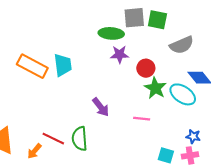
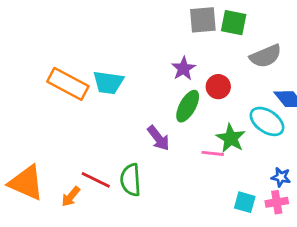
green ellipse: (111, 33) -> (188, 106), moved, turned -65
purple star: (120, 54) -> (183, 69), turned -30
cyan trapezoid: (63, 65) -> (108, 82), turned 105
green star: (155, 88) -> (231, 138), moved

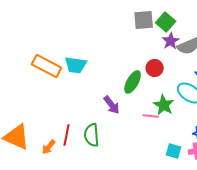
green square: (234, 23) -> (166, 22), turned 30
purple star: (183, 69) -> (171, 41), moved
red line: (96, 180) -> (67, 135), turned 75

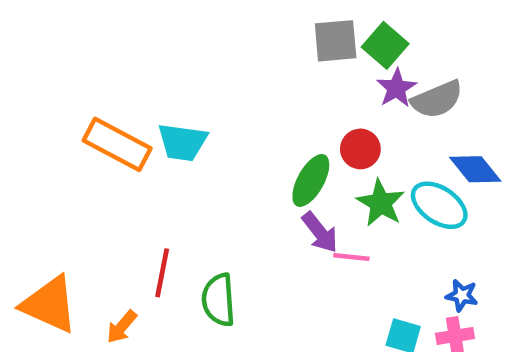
purple arrow: (112, 105) -> (320, 232), moved
green star: (164, 105) -> (381, 203), moved
red line: (67, 135) -> (162, 273), moved

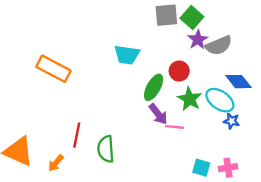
cyan trapezoid: (182, 142) -> (127, 55), moved
blue star: (462, 295) -> (232, 121), moved

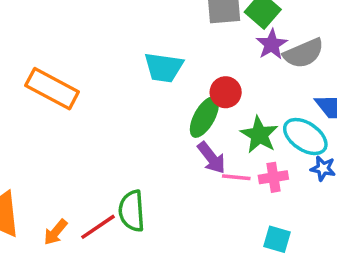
red circle: (179, 71) -> (226, 92), moved
red line: (77, 135) -> (98, 227), moved, turned 45
pink cross: (228, 168) -> (273, 177), moved

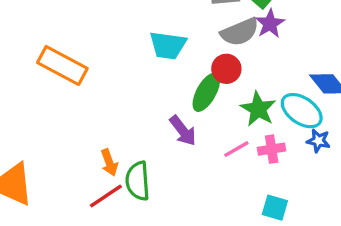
gray semicircle: (304, 53) -> (240, 32), moved
purple arrow: (211, 158) -> (183, 131), moved
pink line: (236, 177) -> (236, 149), turned -36
orange arrow: (56, 232) -> (109, 162), moved, turned -60

